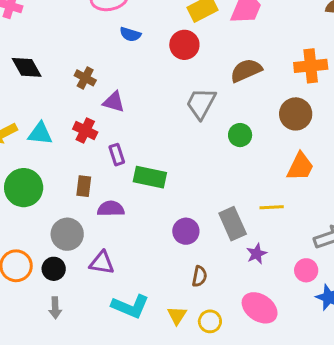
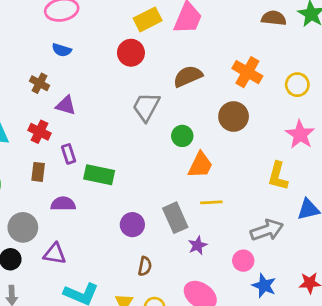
blue semicircle: (130, 34) -> (62, 50), moved
orange cross: (311, 66) -> (247, 72), turned 36
orange trapezoid: (300, 167) -> (200, 165), moved
brown rectangle: (84, 186) -> (38, 172), moved

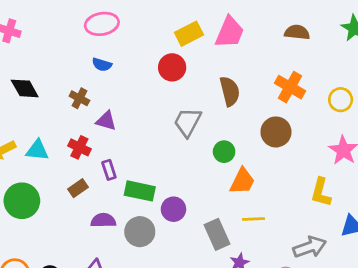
brown semicircle: (274, 18) -> (297, 32), moved
brown semicircle: (188, 76) -> (230, 91), turned 100
brown rectangle: (38, 172) -> (78, 188), turned 48
purple circle: (132, 225) -> (173, 209), moved
gray circle: (23, 227) -> (140, 232), moved

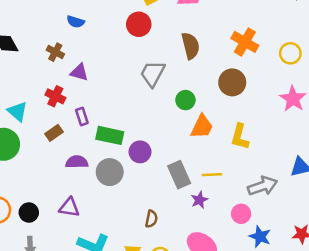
cyan triangle: (37, 150) -> (17, 111), moved, turned 35
yellow L-shape: (321, 192) -> (240, 137), moved
yellow line: (254, 219) -> (212, 175), moved

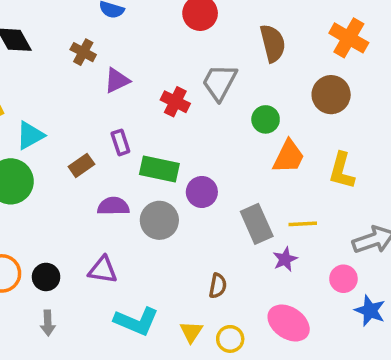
purple triangle: (79, 72) -> (117, 80), turned -42
red cross: (55, 96) -> (175, 102), moved
cyan triangle: (17, 111) -> (30, 135), turned 50

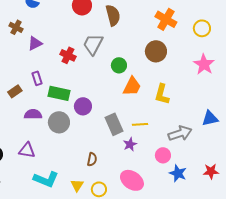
brown semicircle: (273, 43) -> (113, 15), moved

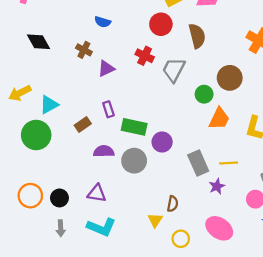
brown circle: (156, 51) -> (230, 78), moved
red cross: (68, 55) -> (145, 56), moved
cyan L-shape: (46, 179) -> (101, 227), moved
yellow triangle: (77, 185) -> (155, 220), moved

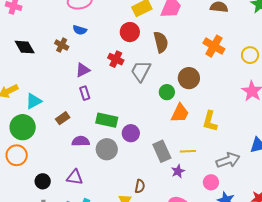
brown cross: (84, 50) -> (62, 45), moved
purple rectangle: (108, 109) -> (85, 93), moved
orange circle: (30, 196) -> (17, 155), moved

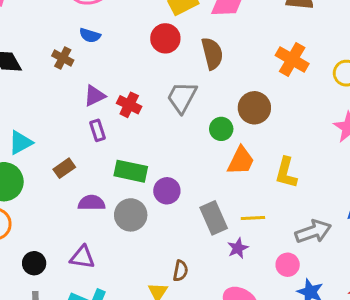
red cross: (116, 59) -> (129, 105), moved

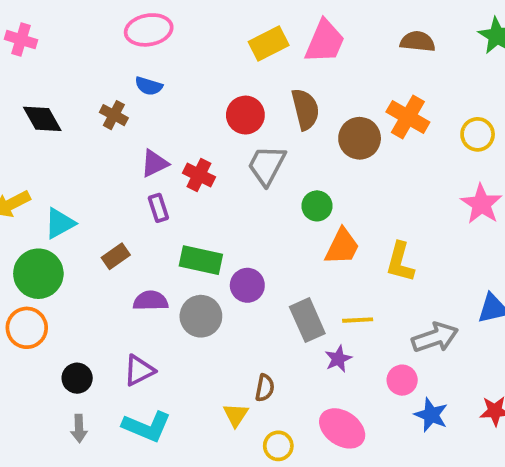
red circle: (165, 38) -> (245, 115), moved
brown circle: (254, 108) -> (360, 138), moved
purple triangle: (82, 257) -> (139, 370), turned -36

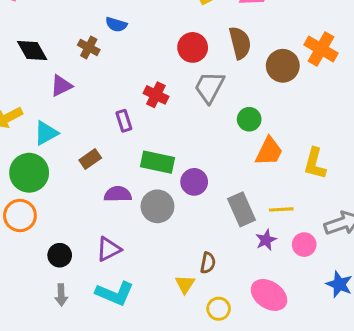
purple triangle: (154, 163) -> (61, 86), moved
pink circle: (402, 380) -> (304, 245), moved

